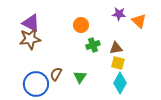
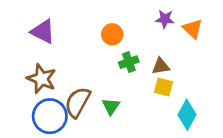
brown star: (30, 39) -> (41, 79), moved, turned 30
brown semicircle: (56, 74) -> (78, 102), size x1.6
cyan diamond: (120, 83) -> (187, 115), moved

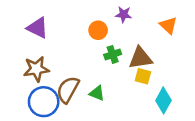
purple star: (165, 19) -> (124, 14), moved
brown triangle: (161, 66) -> (140, 58), size x1.5
brown star: (41, 79) -> (36, 69), turned -30
green triangle: (111, 106) -> (97, 93), turned -42

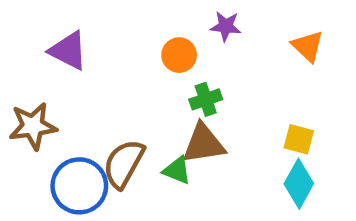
brown triangle: (140, 58) -> (203, 144), moved
brown star: (36, 69) -> (33, 126), moved
yellow square: (143, 76) -> (299, 139), moved

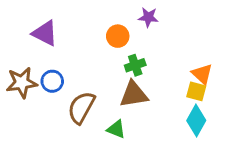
orange triangle: (308, 46) -> (202, 74), moved
green triangle: (177, 170) -> (116, 129), moved
blue circle: (79, 186) -> (52, 81), moved, size x0.6

